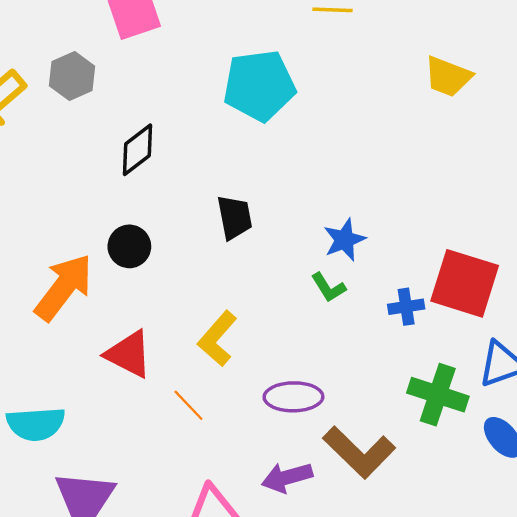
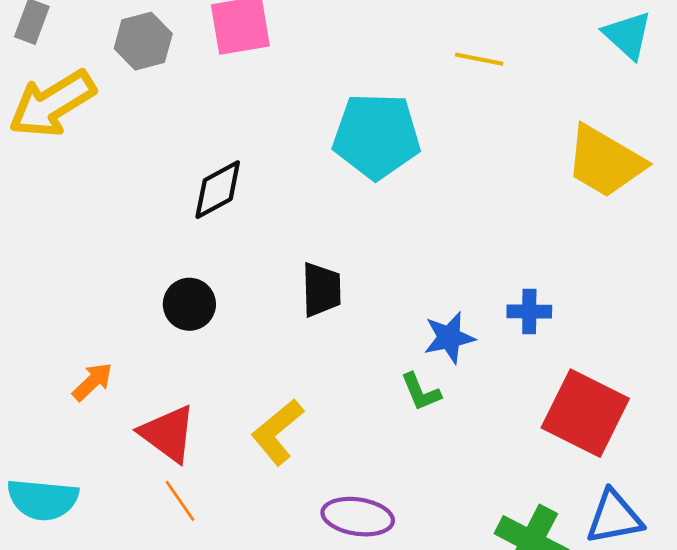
gray hexagon: (72, 76) -> (143, 41), moved
yellow trapezoid: (448, 77) -> (605, 162), size x1.4
orange arrow: (64, 287) -> (92, 382), moved, size x0.5
blue cross: (406, 307) -> (529, 312), moved
orange line: (188, 405) -> (180, 501), moved

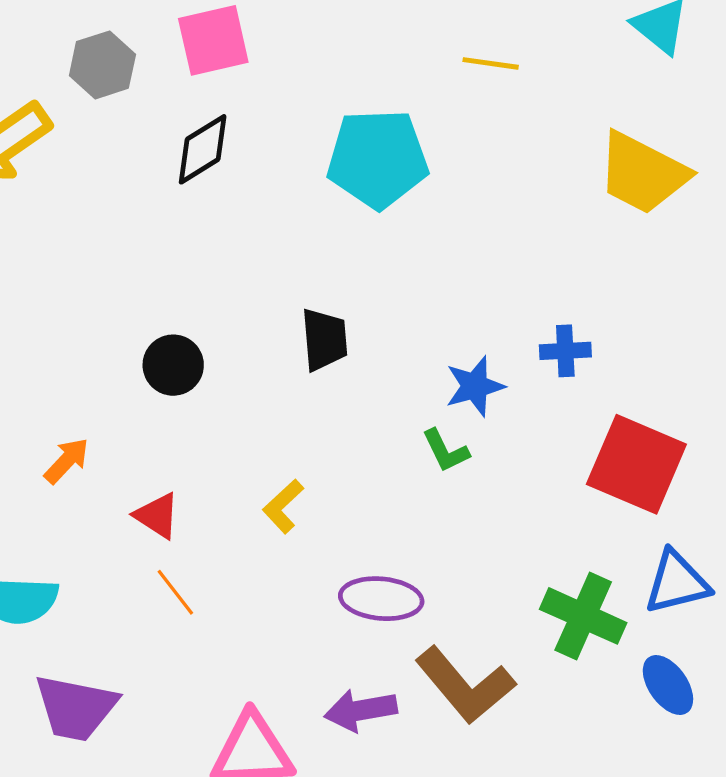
black diamond: (218, 190) -> (203, 149), moved
yellow L-shape: (277, 432) -> (283, 506), size x0.7
red triangle: (168, 434) -> (157, 516), size x0.7

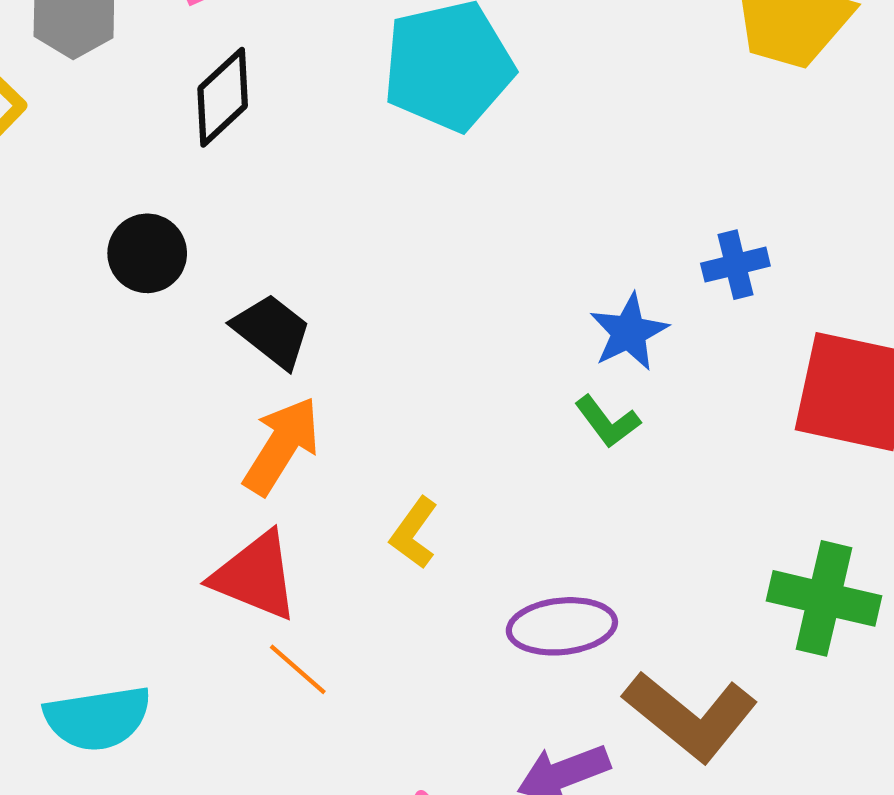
black trapezoid: (324, 339) -> (272, 331), moved, turned -36
black circle: (173, 365) -> (147, 253), moved
orange arrow: (67, 461) -> (282, 446), moved, size x1.5
red triangle: (157, 516) -> (255, 576), size x1.5

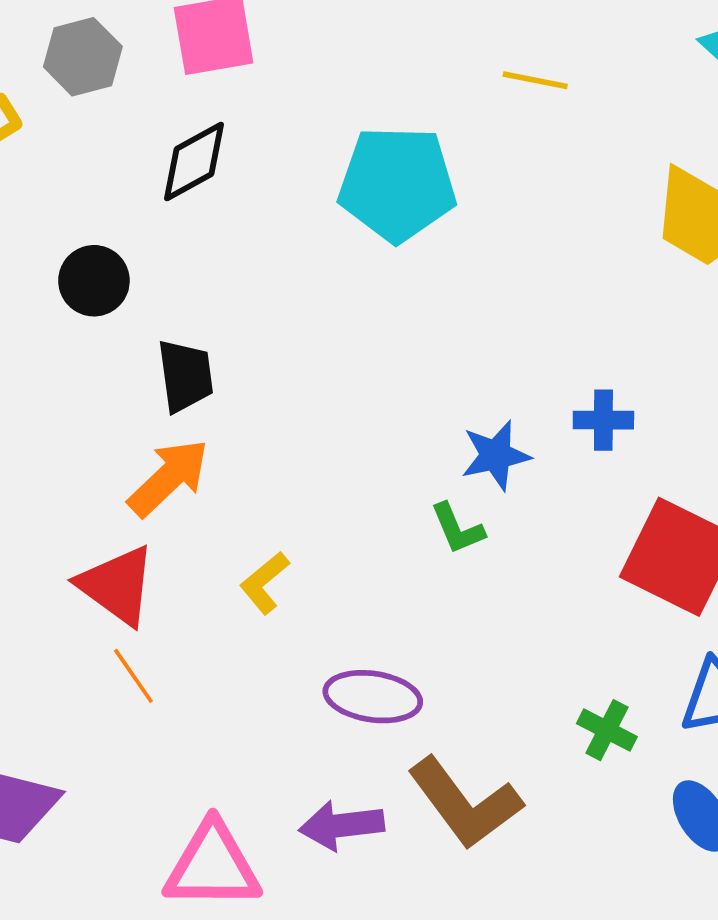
black trapezoid: (272, 331) -> (185, 376), turned 30
green cross: (824, 598) -> (607, 730), size x0.6

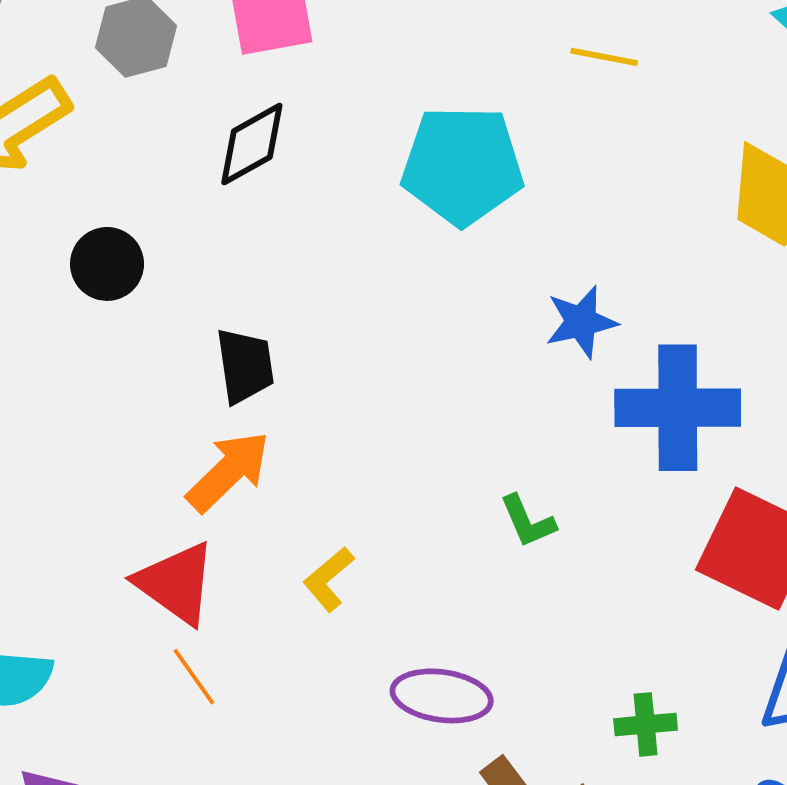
black circle: (94, 281) -> (107, 264), moved
blue cross: (603, 420) -> (678, 408), size x2.0
blue star: (496, 455) -> (581, 322), moved
green cross: (607, 730) -> (646, 724), moved, turned -32

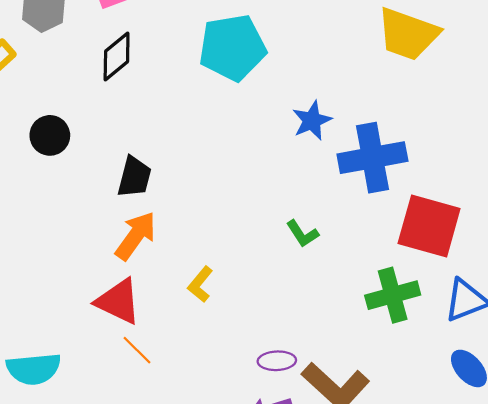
black trapezoid: (245, 366) -> (134, 177), turned 33
purple ellipse: (442, 696) -> (277, 361), moved, size x0.7
green cross: (646, 724) -> (393, 295), moved, size x1.6

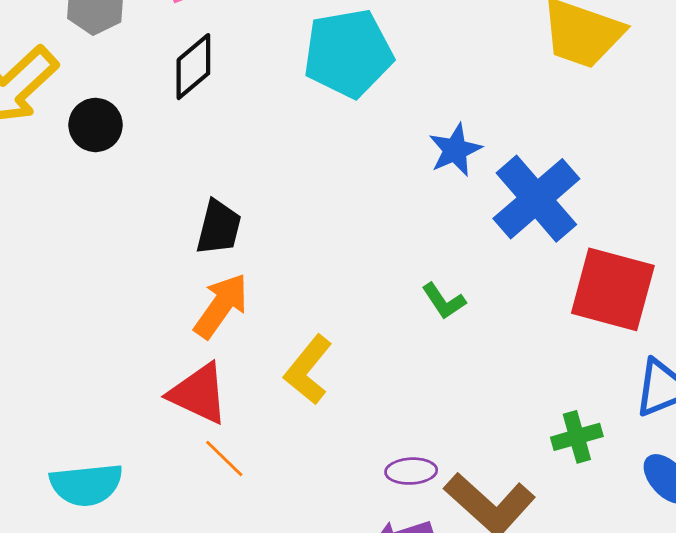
black circle: (50, 135) -> (96, 125), moved
blue cross: (372, 158) -> (536, 199), turned -30
yellow L-shape: (200, 284) -> (308, 370), size x1.4
green cross: (393, 295) -> (577, 437), moved, size x0.7

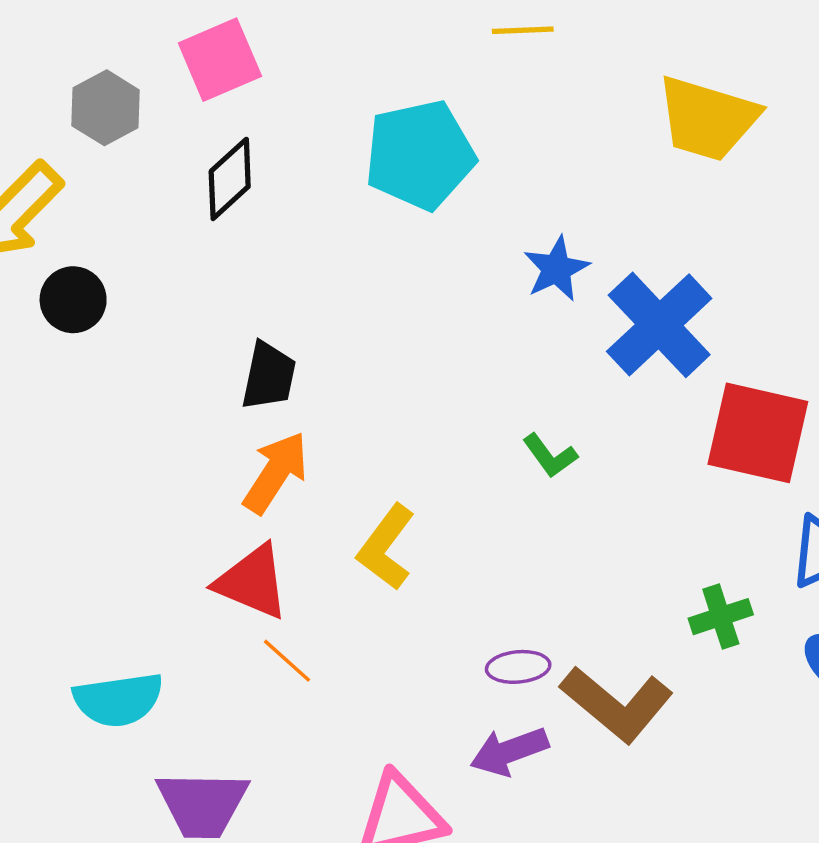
black circle: (96, 125) -> (73, 300), moved

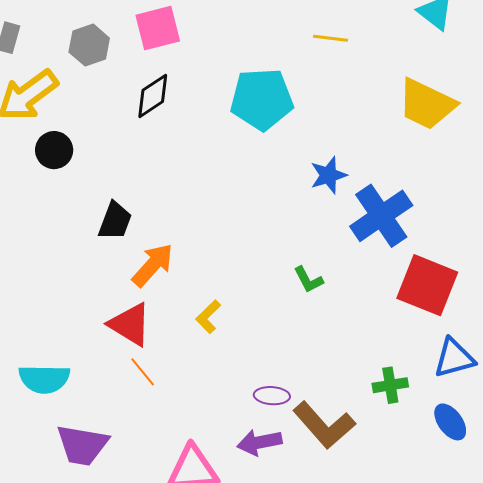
black trapezoid: (269, 376) -> (115, 221), moved
yellow L-shape: (386, 547) -> (208, 317), size x0.7

